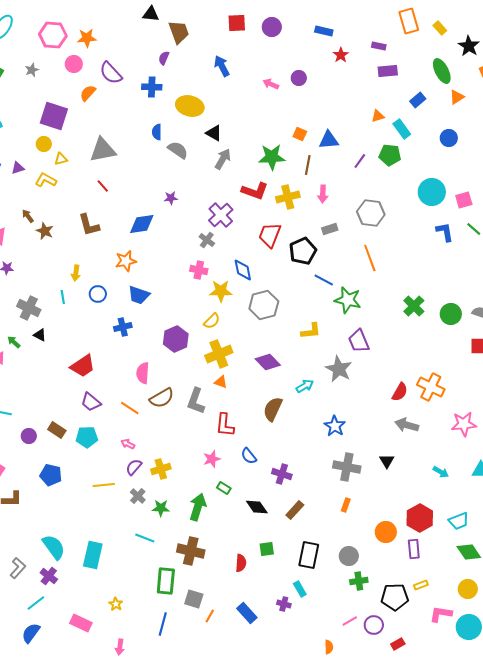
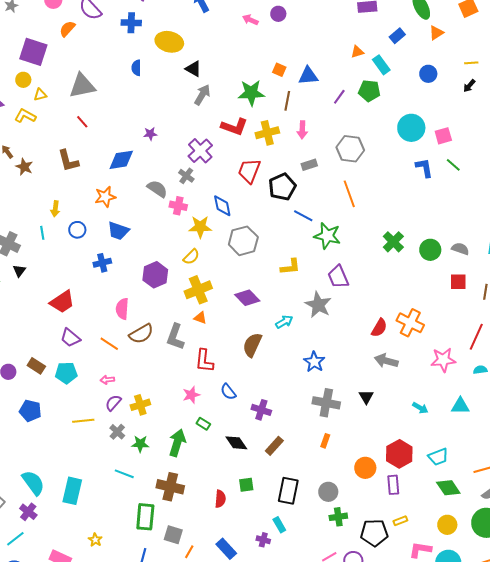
gray semicircle: (178, 150) -> (157, 189), moved
black triangle: (40, 335) -> (19, 271), turned 40
pink arrow: (128, 444) -> (107, 380), turned -32

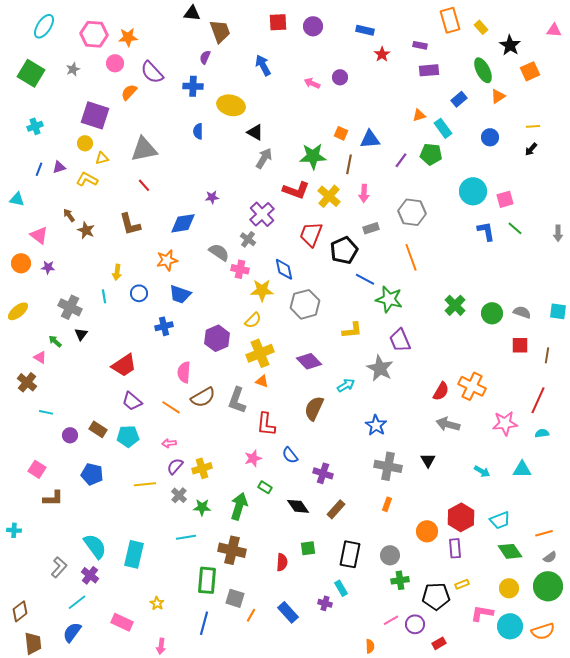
yellow cross: (267, 133) -> (329, 196), turned -35
cyan line: (124, 474) -> (186, 537), turned -30

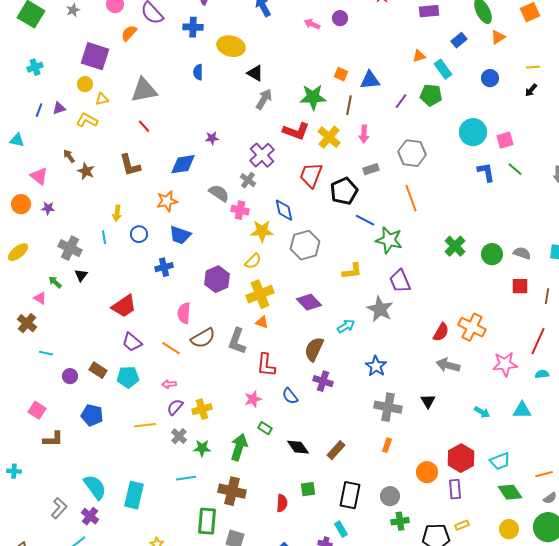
purple cross: (323, 473) -> (323, 381), moved

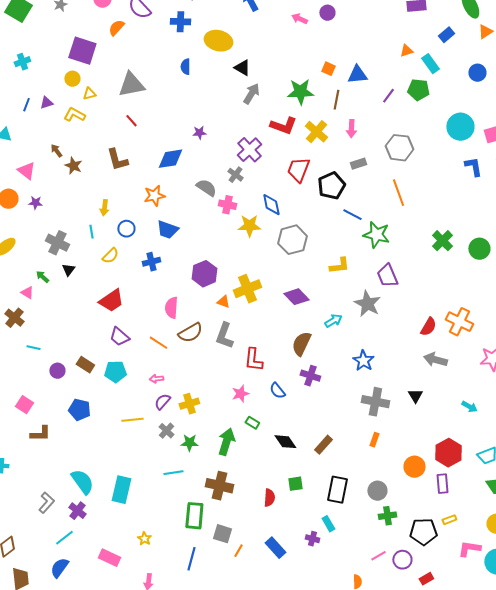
yellow semicircle: (253, 261) -> (110, 256), moved
orange triangle: (262, 322) -> (223, 302), moved

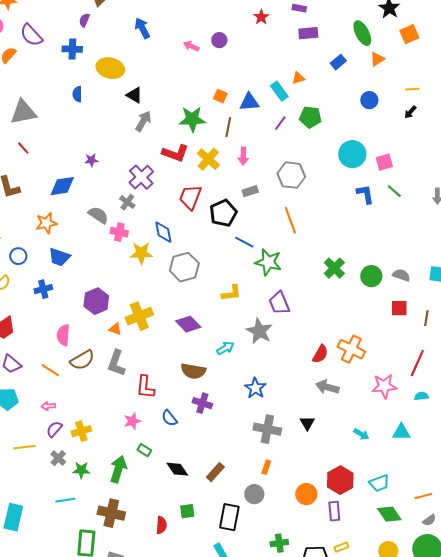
cyan rectangle: (430, 64) -> (279, 91), moved
brown semicircle: (301, 344) -> (193, 371), turned -105
gray circle: (377, 491) -> (254, 494), moved

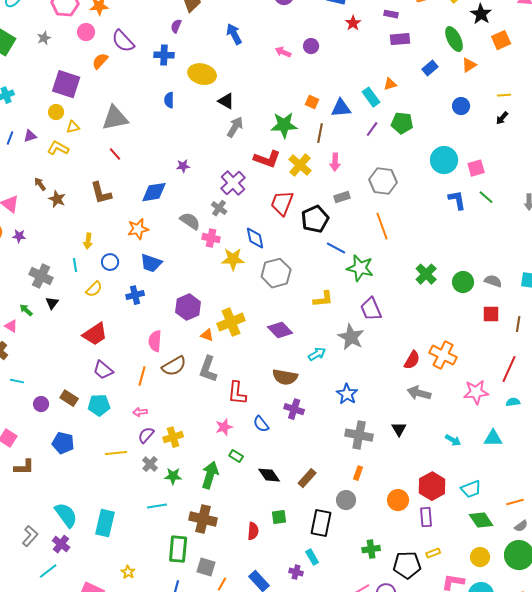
orange line: (50, 370) -> (142, 376), turned 72

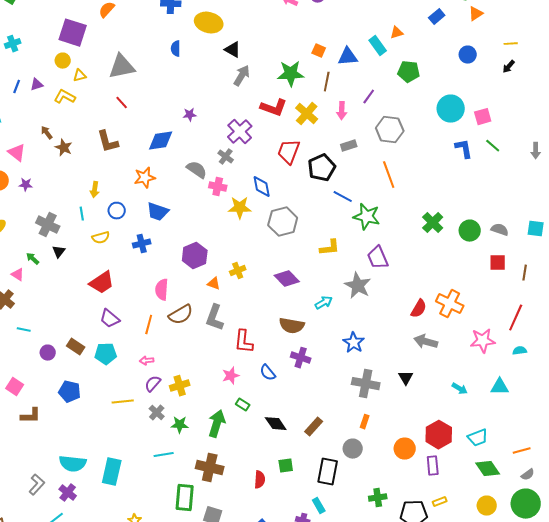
purple line: (372, 129) -> (369, 97), moved
yellow semicircle: (94, 289) -> (101, 238), turned 30
yellow cross: (231, 322) -> (238, 271), size x0.6
cyan semicircle: (66, 515) -> (73, 464), turned 132

